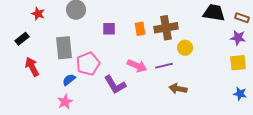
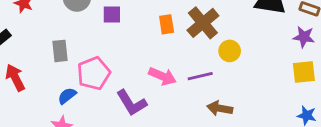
brown cross: (166, 28) -> (203, 23), turned -30
purple square: (109, 29) -> (112, 15), moved
gray rectangle: (64, 48) -> (60, 51), size x0.7

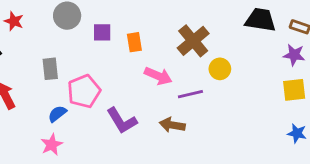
orange rectangle: (167, 24) -> (134, 42), moved
pink arrow: (162, 76) -> (158, 76), moved
brown arrow: (220, 108) -> (172, 125), moved

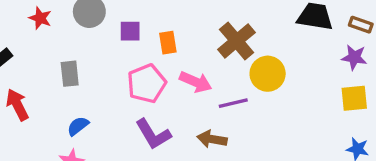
red star: (14, 21) -> (40, 18), moved
yellow circle: (220, 69) -> (268, 74), size x1.4
pink pentagon: (84, 91) -> (147, 83), moved

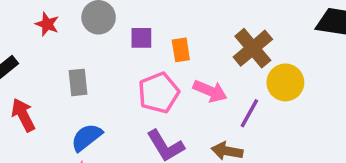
purple line: (233, 103) -> (249, 113), turned -48
blue semicircle: (78, 126) -> (87, 137), size x1.4

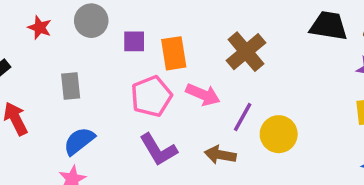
orange rectangle: (181, 50) -> (174, 53), size x1.4
yellow circle: (285, 82) -> (279, 134), moved

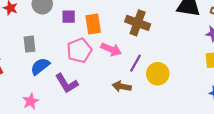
brown cross: (246, 52) -> (138, 23), turned -30
blue semicircle: (79, 141) -> (40, 66), moved
purple L-shape: (158, 150) -> (67, 83), moved

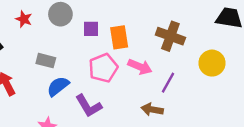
gray rectangle: (30, 44) -> (46, 61), turned -70
yellow circle: (158, 74) -> (212, 63), moved

